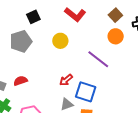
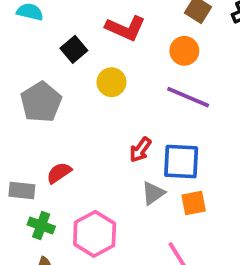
black square: (33, 17) -> (74, 49), moved
orange circle: (116, 36) -> (184, 51), moved

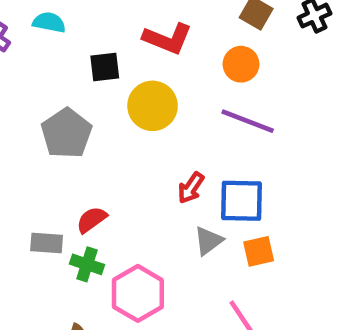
black square: (74, 49) -> (105, 67), turned 35
yellow circle: (112, 82) -> (153, 106), size x1.4
green cross: (41, 226) -> (87, 264), moved

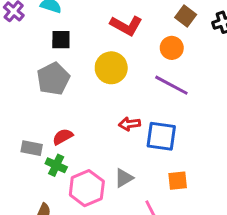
black square: (105, 67) -> (61, 40), moved
red arrow: (191, 188) -> (129, 124), turned 42
gray triangle: (208, 241) -> (124, 178), moved
orange square: (259, 251) -> (178, 181), moved

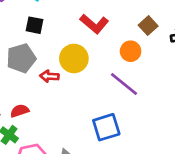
red arrow: (129, 124) -> (49, 76), moved
blue square: (161, 136) -> (106, 127), turned -36

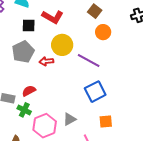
red L-shape: (94, 24) -> (53, 17), moved
brown square: (148, 26) -> (95, 11), moved
purple line: (124, 84) -> (89, 60), moved

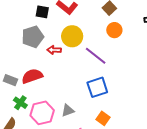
red semicircle: (29, 91) -> (32, 76), size x1.5
green cross: (24, 110) -> (20, 103), moved
orange square: (106, 121) -> (103, 118), turned 32

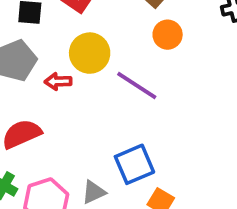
blue square: (97, 87) -> (134, 164), moved

